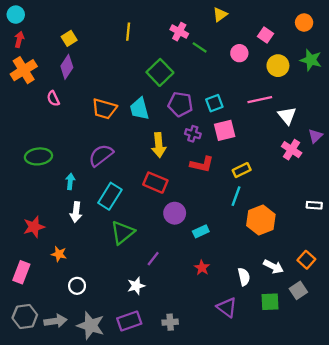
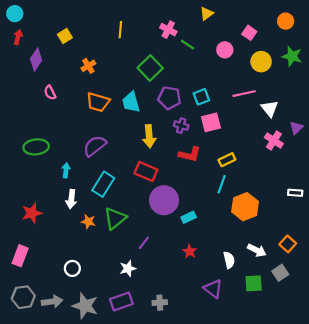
purple diamond: (67, 67) -> (36, 59), moved
orange cross: (24, 70) -> (88, 66), moved, size x0.6
purple circle: (175, 213) -> (164, 200), size x1.4
orange star: (59, 254) -> (88, 222), moved

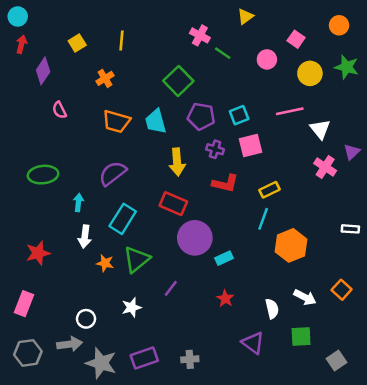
yellow line: (120, 30) -> (121, 40), moved
white star: (128, 268) -> (132, 307), moved
gray square: (280, 273) -> (337, 361), moved
gray arrow: (52, 302) -> (70, 344), moved

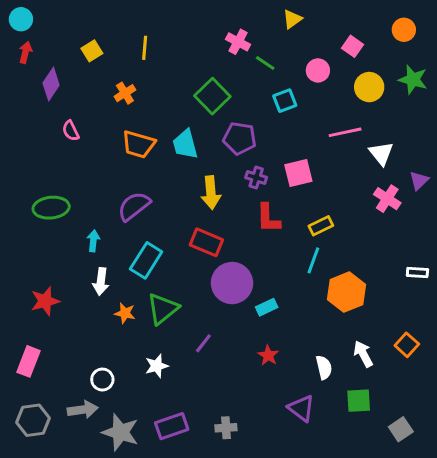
cyan square: (239, 115) -> (285, 101), moved
red L-shape: (225, 183) -> (268, 218), turned 76
white arrow: (305, 297) -> (363, 354), turned -145

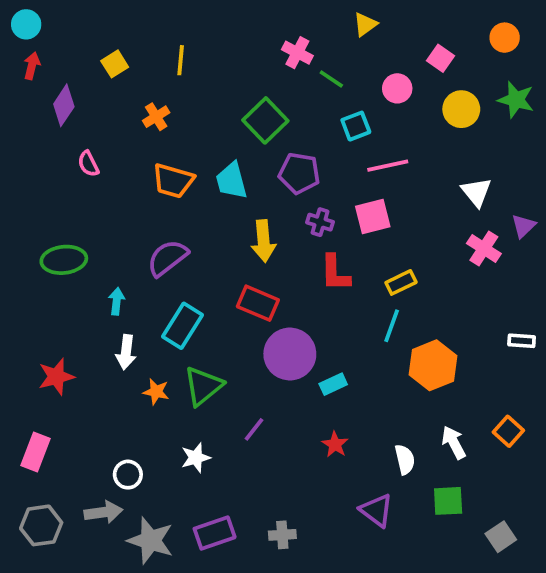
pink line: (345, 132) -> (388, 166), moved

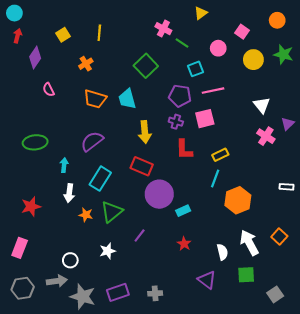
purple pentagon: (299, 173) -> (180, 96), moved
white arrow: (454, 443) -> (249, 243), size x1.4

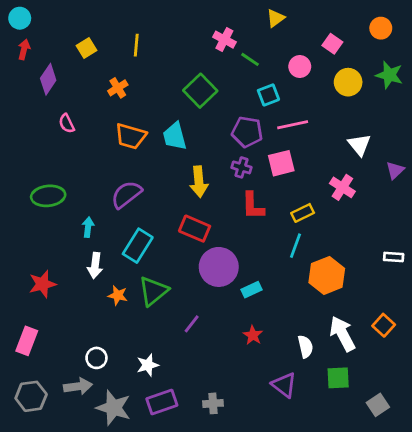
pink cross: (266, 136) -> (342, 187), moved
white star: (108, 251) -> (148, 365), moved

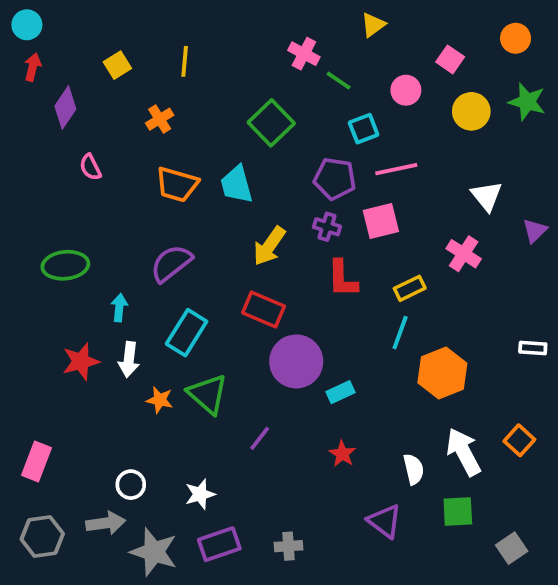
yellow arrow: (199, 182) -> (269, 246), turned 40
red star: (42, 284) -> (81, 361), moved
green triangle: (153, 291) -> (208, 394), turned -40

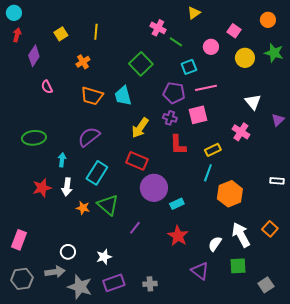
red star: (342, 454) -> (178, 236), size x1.5
white semicircle: (414, 469) -> (215, 244), turned -133

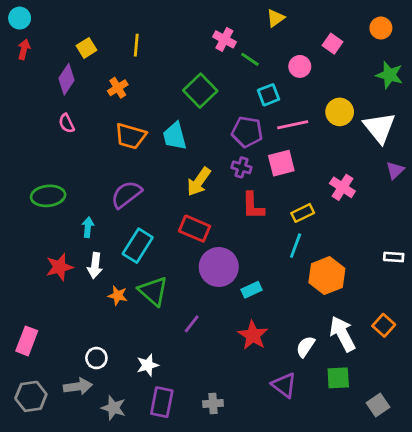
purple diamond: (34, 56) -> (67, 79), moved
yellow circle: (245, 58) -> (340, 112), moved
white triangle: (253, 102) -> (379, 128), moved, size x1.4
purple rectangle: (114, 283) -> (162, 402), turned -60
gray star: (80, 287) -> (113, 408), size x0.7

